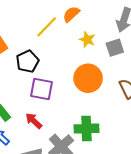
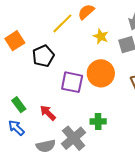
purple square: (41, 89) -> (72, 82), moved
green cross: (86, 129) -> (98, 121), size x0.7

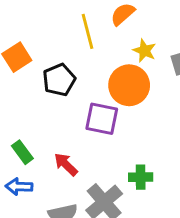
yellow line: (62, 23) -> (87, 31), turned -60
orange circle: (101, 73) -> (129, 85), moved
blue arrow: (16, 128) -> (19, 187), turned -42

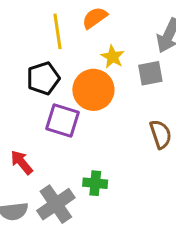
black pentagon: (59, 80) -> (43, 78), moved

